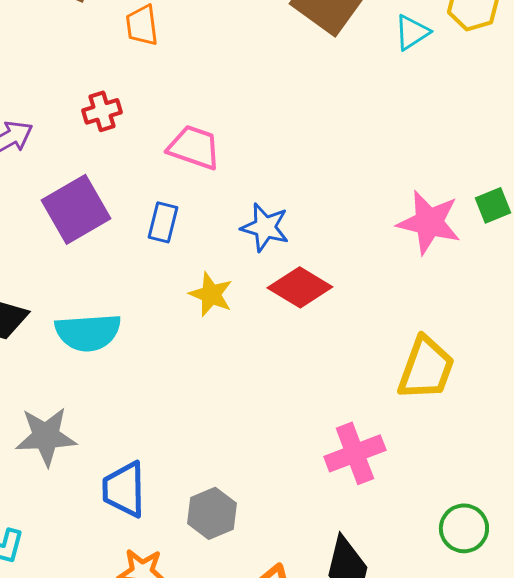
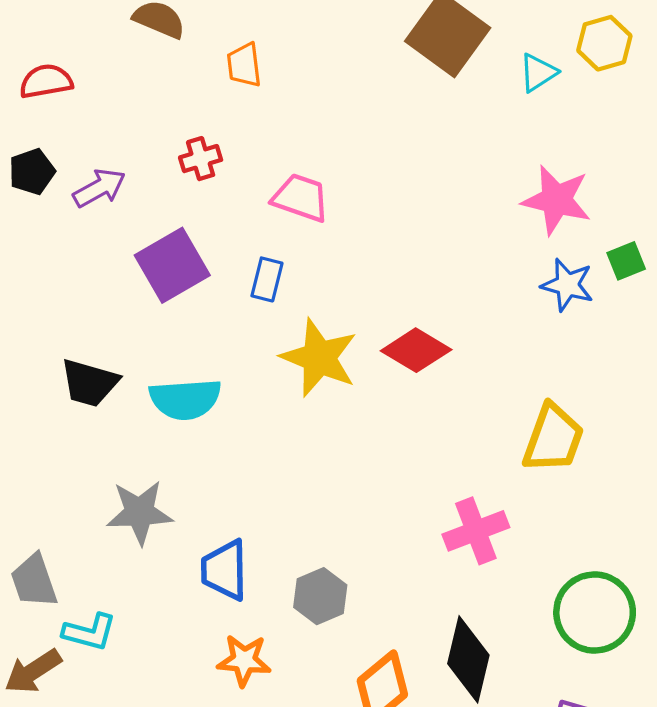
pink star: (429, 222) -> (556, 200), moved
blue star: (265, 227) -> (567, 285), moved
yellow star: (211, 294) -> (319, 358), size x1.6
green circle: (464, 528) -> (595, 612), size x1.5

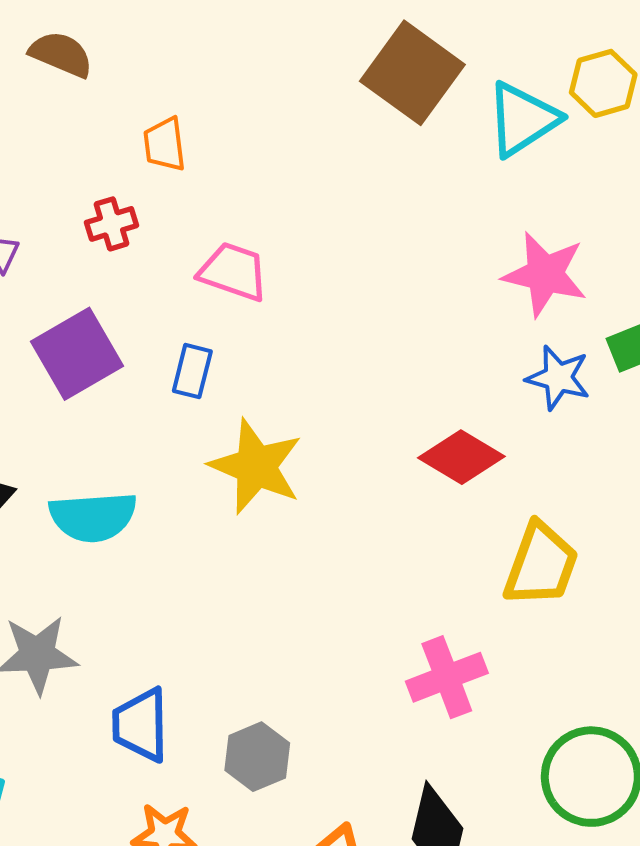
orange trapezoid: (244, 65) -> (165, 144), moved
cyan triangle: (538, 73) -> (522, 119), size x1.6
red diamond: (416, 350) -> (461, 457), moved

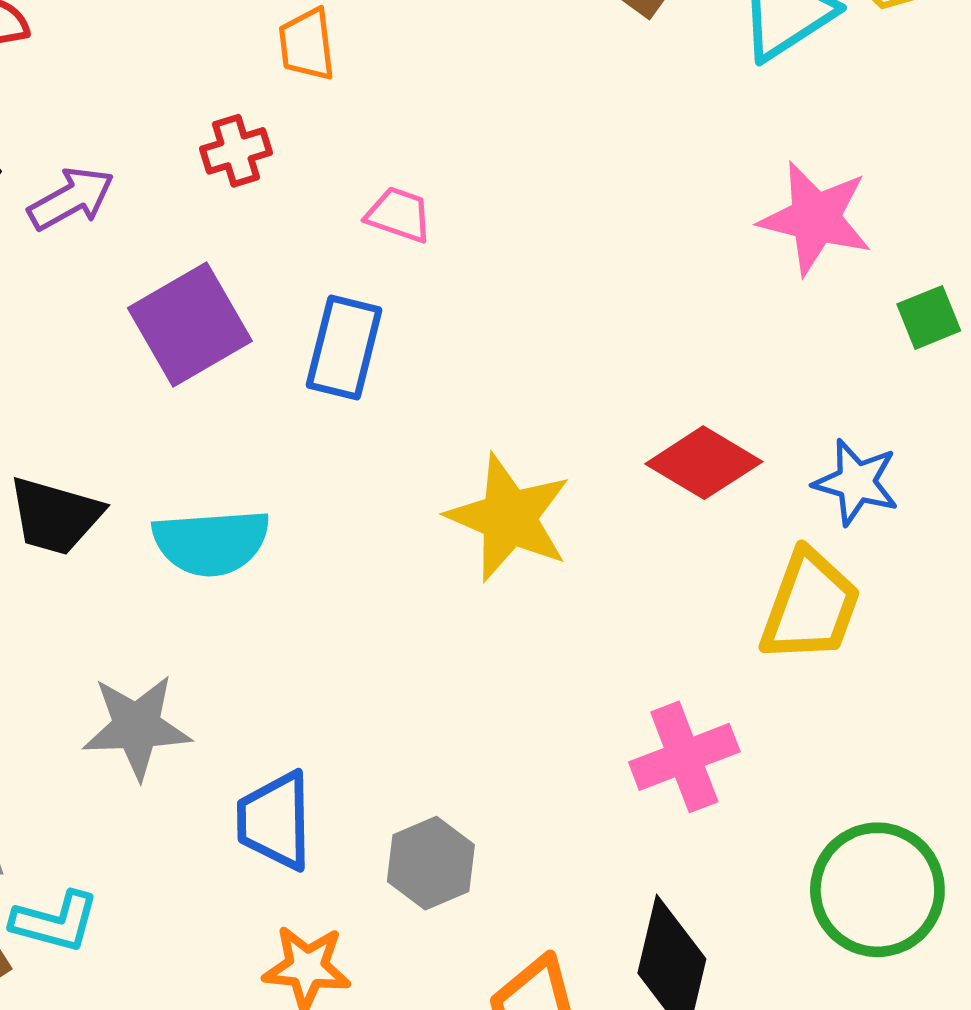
pink trapezoid: (233, 272) -> (399, 215), size x0.7
blue rectangle: (192, 371) -> (344, 348), size x1.4
blue star: (558, 378) -> (856, 482), moved
yellow star: (256, 466) -> (509, 518), moved

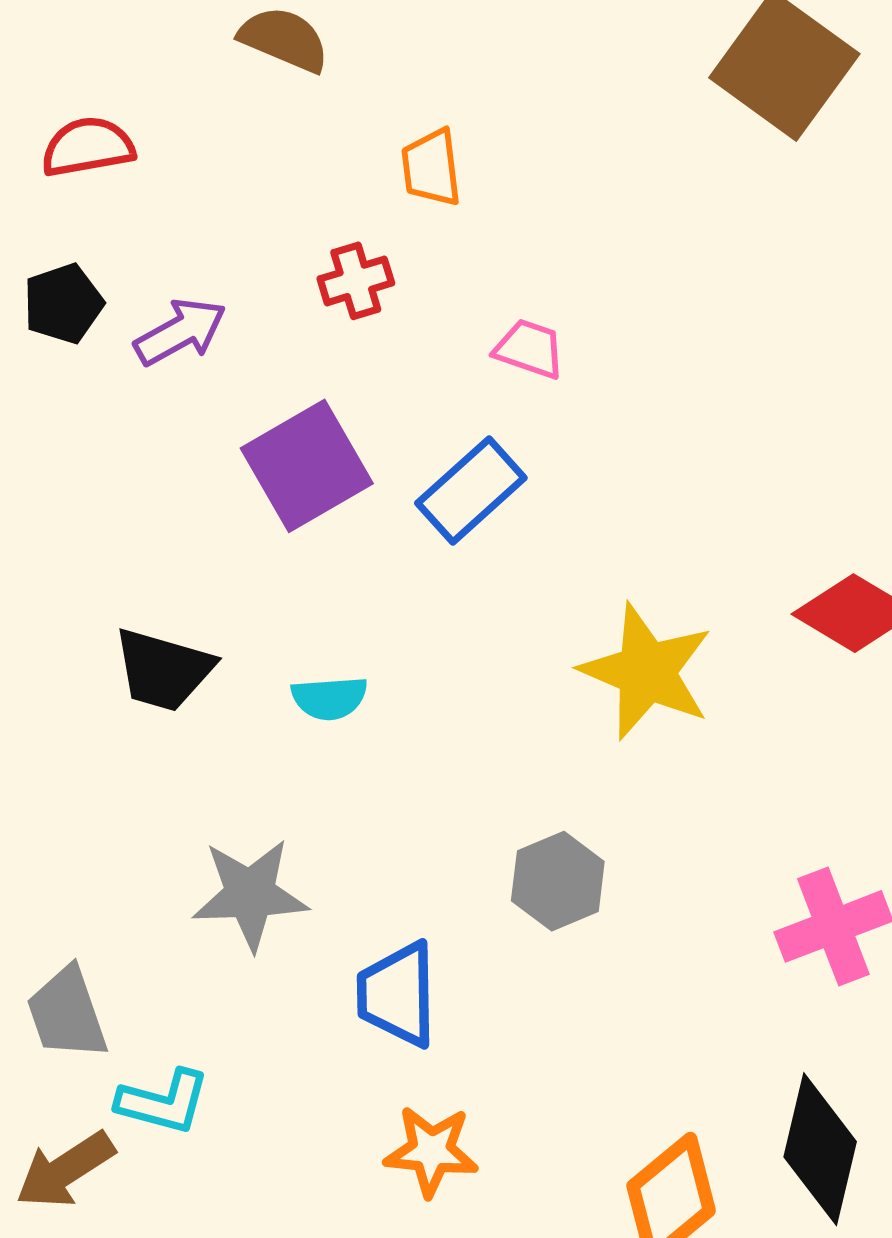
blue rectangle: (344, 348) -> (471, 490), turned 34
cyan semicircle: (211, 542) -> (329, 698), size x0.6
gray hexagon: (431, 863) -> (558, 881), moved

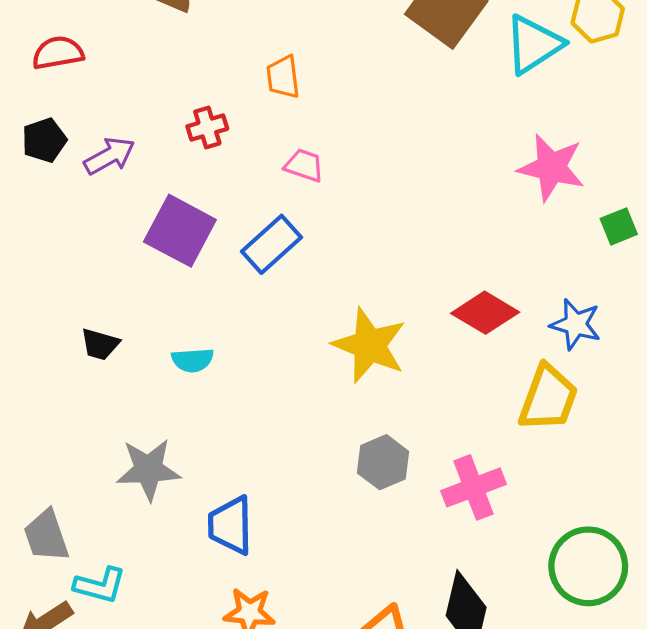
orange trapezoid: (431, 168) -> (283, 77), moved
purple square: (307, 466) -> (180, 231), turned -32
black trapezoid: (163, 670) -> (100, 344), size x0.7
gray hexagon: (558, 881) -> (383, 462), moved

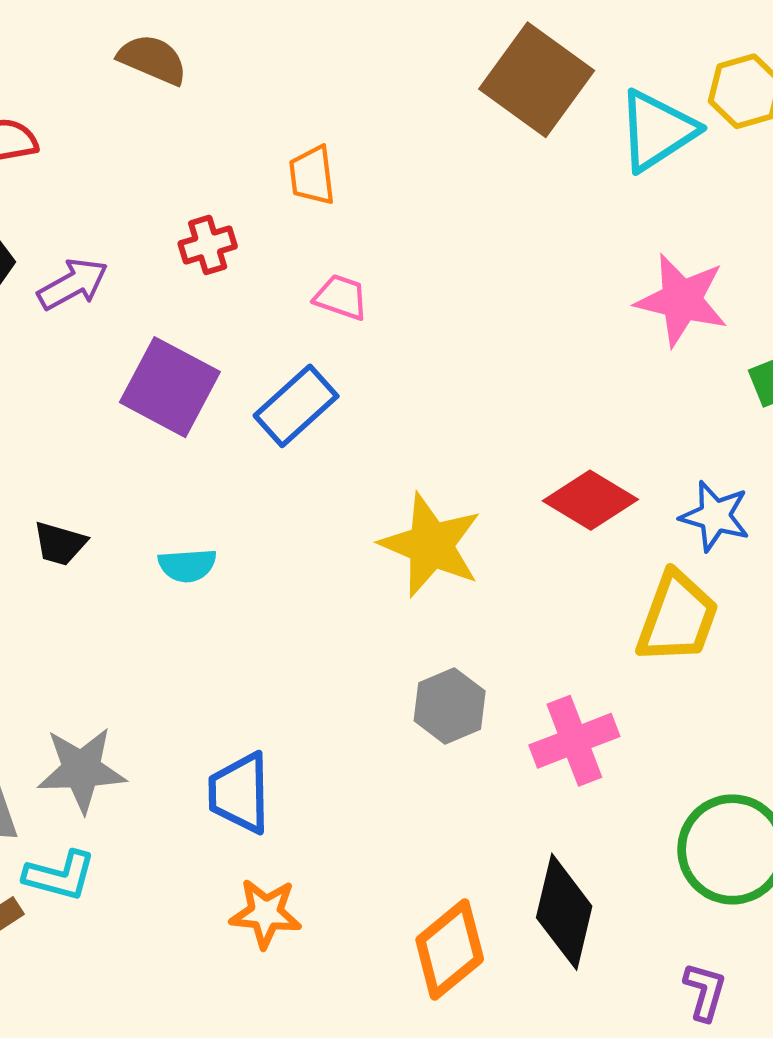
gray star: (148, 470) -> (82, 770), moved

